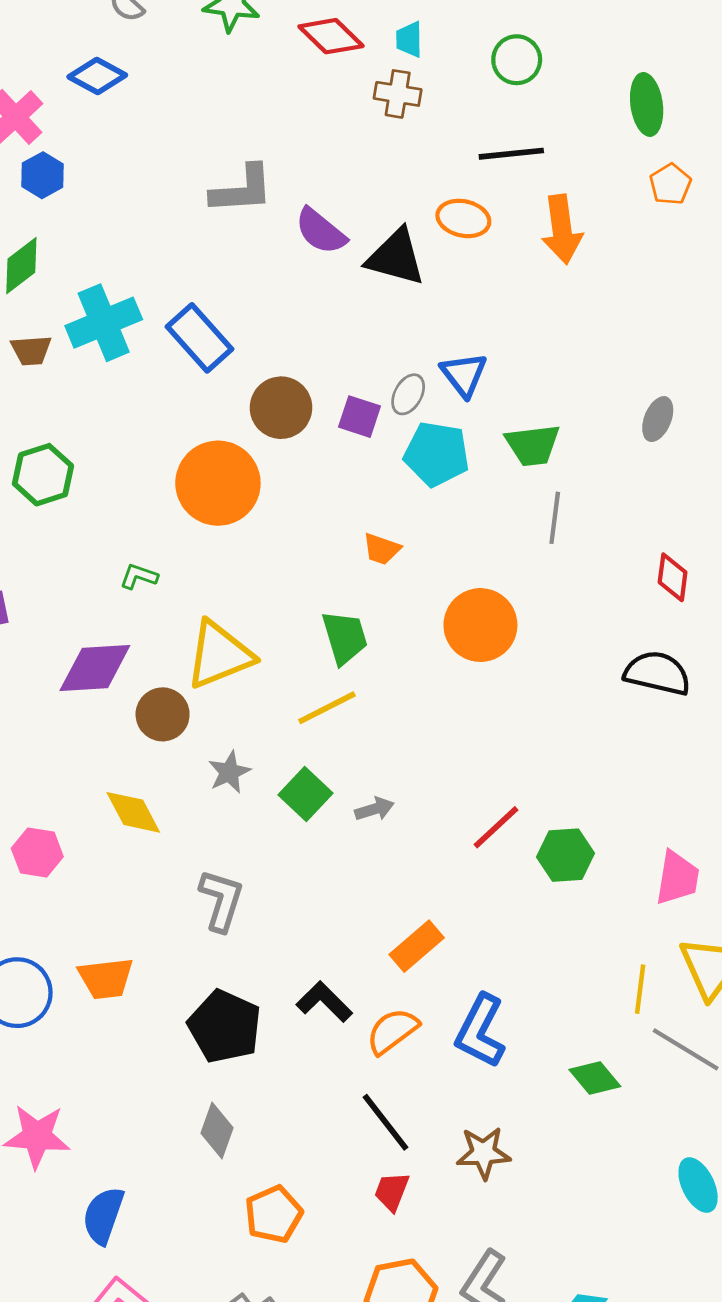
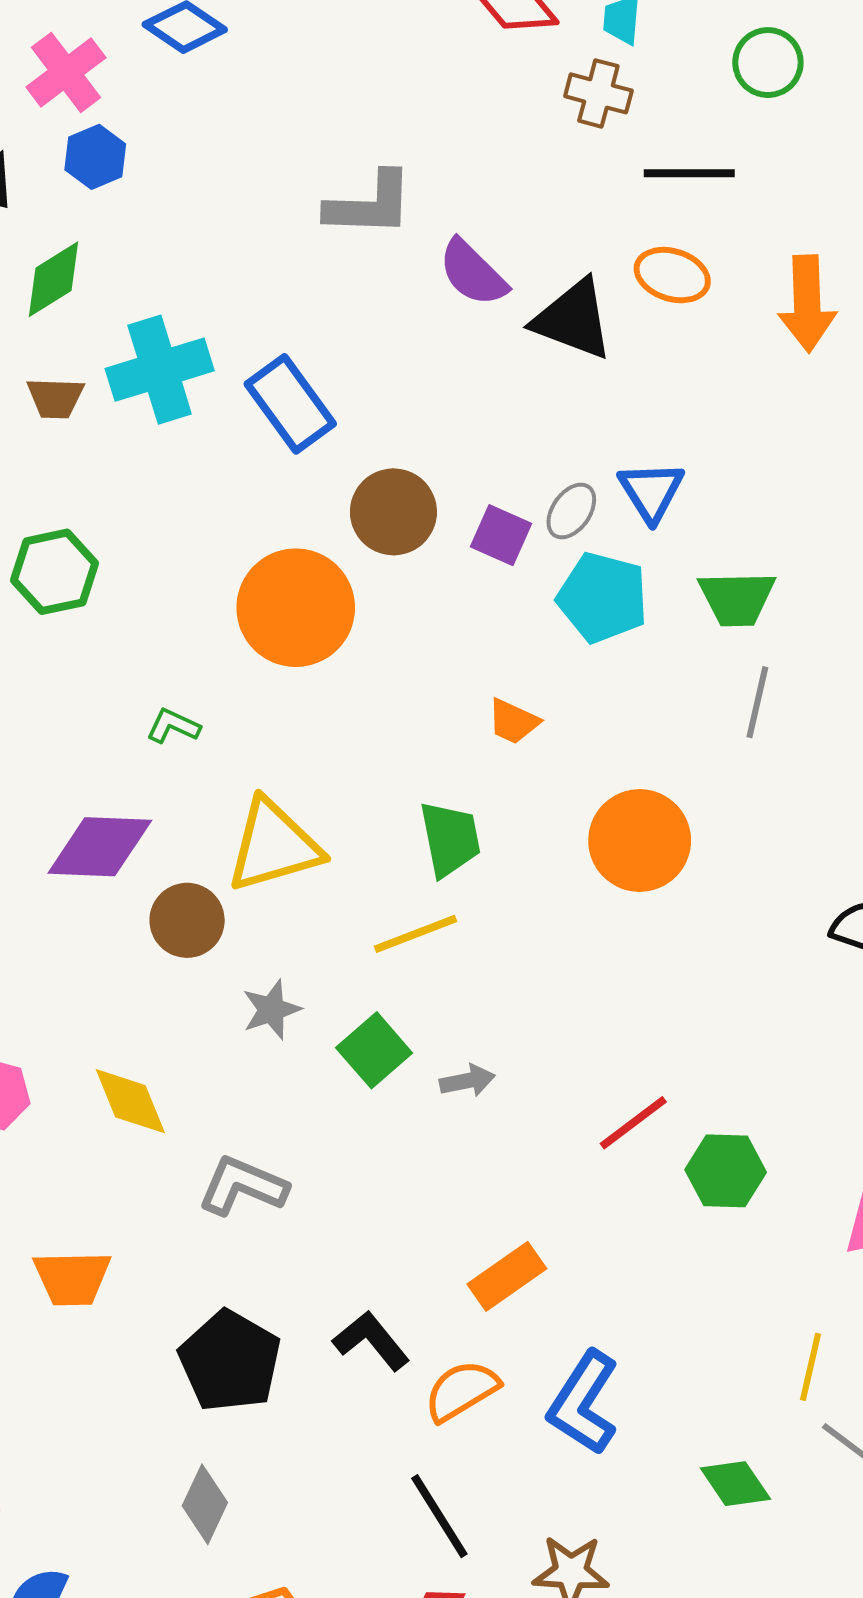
black line: (511, 154) -> (689, 173), moved
yellow diamond: (133, 812) -> (130, 1101), moved
gray L-shape: (221, 900) -> (243, 1186), turned -90

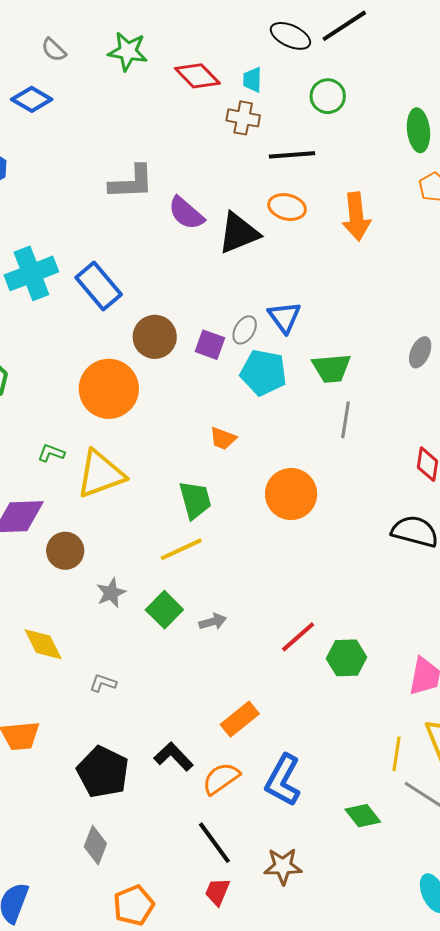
black triangle: (573, 319) -> (239, 233), turned -39
yellow triangle: (274, 846) -> (101, 474), moved
gray L-shape: (243, 1186) -> (103, 683), size x0.6

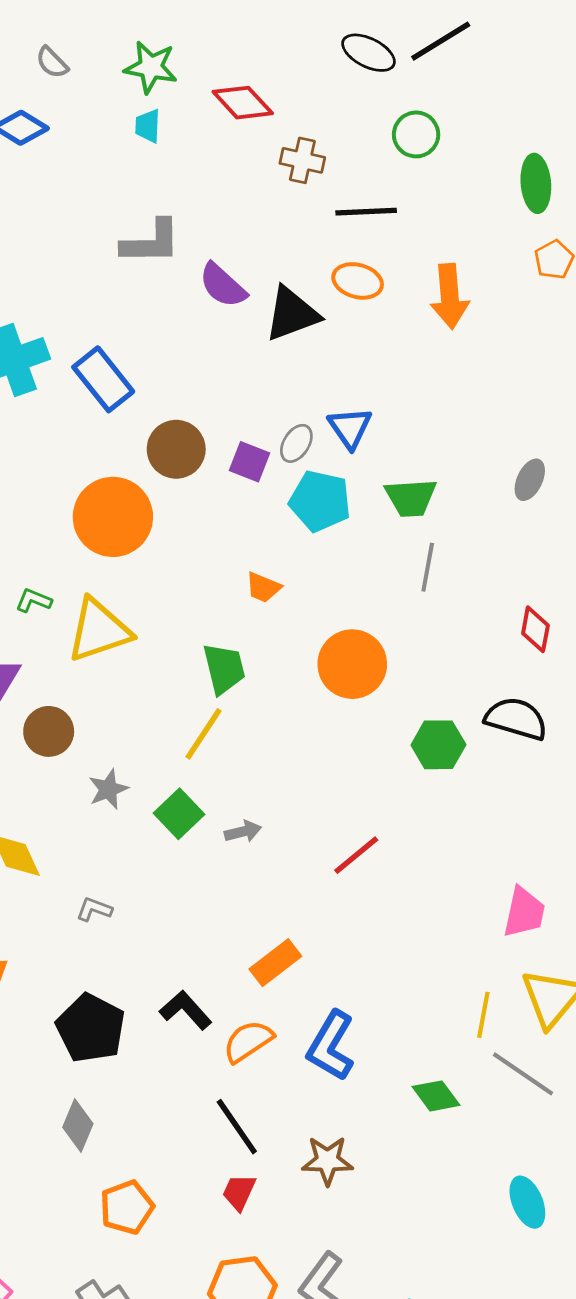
cyan trapezoid: (252, 80) -> (148, 126), moved
yellow line: (181, 549) -> (204, 734), turned -33
green hexagon: (347, 658) -> (438, 745), moved

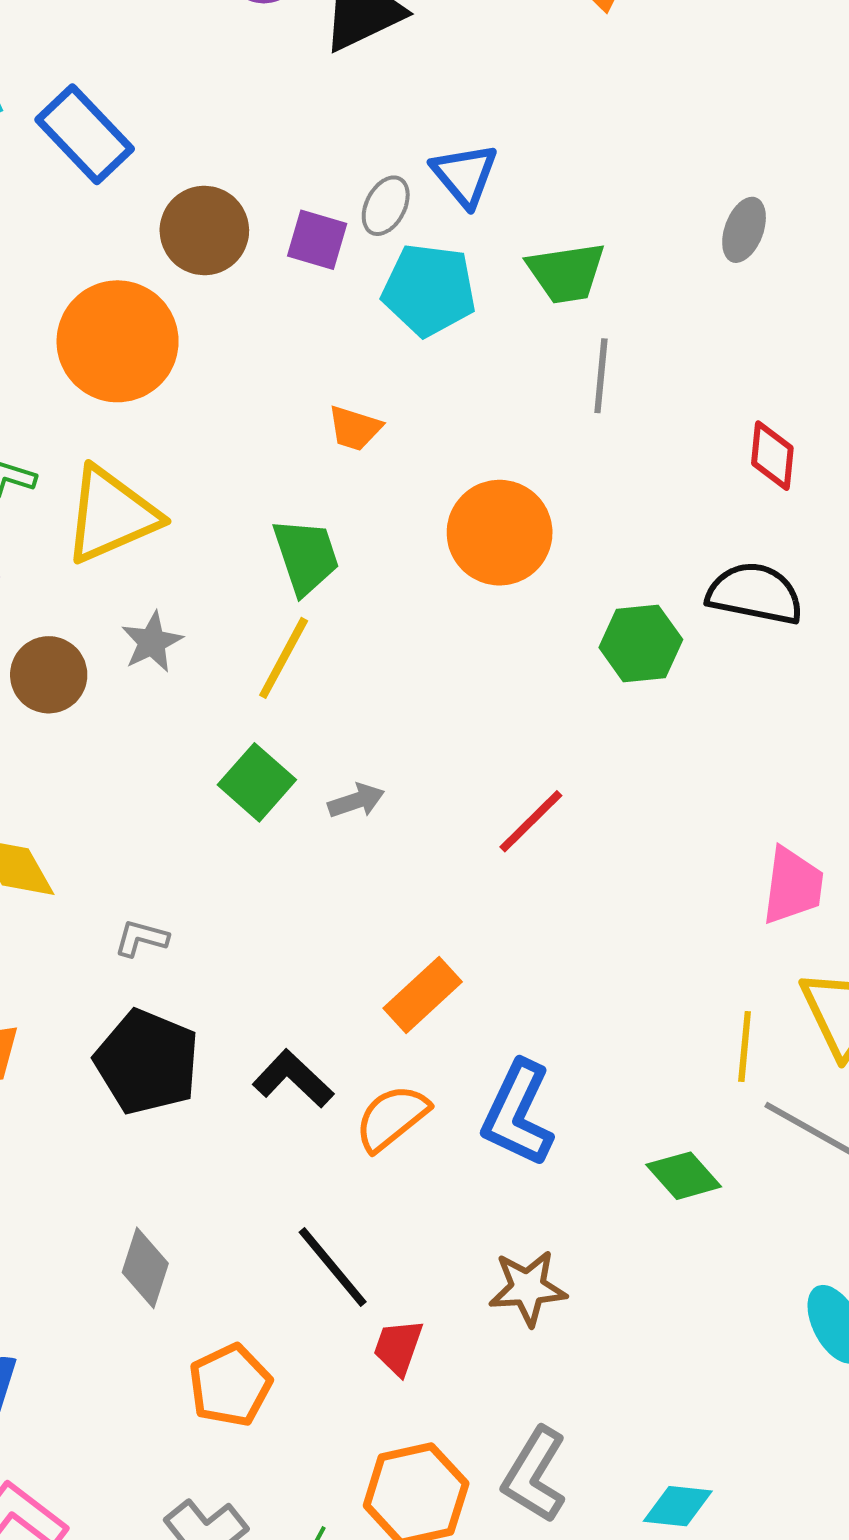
gray star: (108, 789) -> (152, 642), moved
black pentagon: (91, 1028) -> (147, 1062), moved
black line: (237, 1127) -> (333, 1267), moved

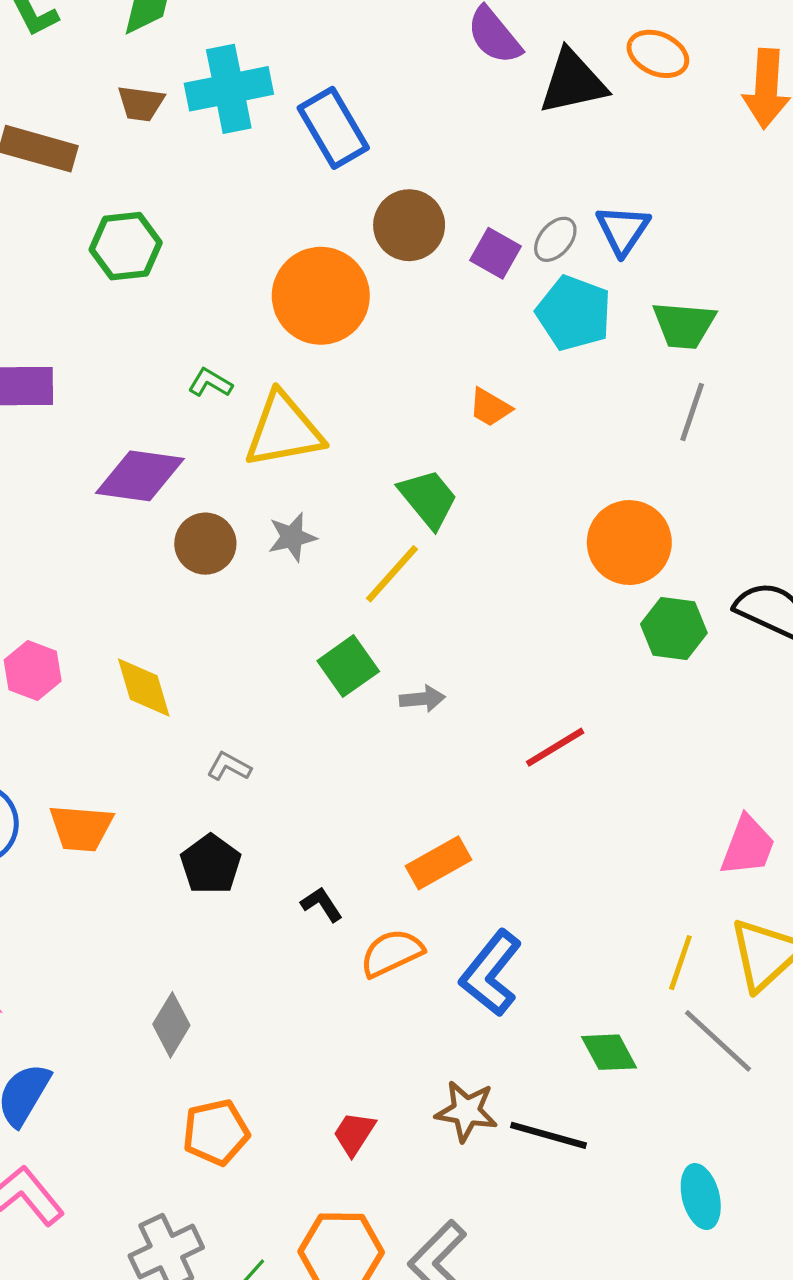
orange circle: (500, 533) -> (629, 543), moved
green trapezoid: (306, 556) -> (428, 499), turned -34
black pentagon: (147, 1062) -> (211, 864), size x0.7
black L-shape: (293, 1079) -> (322, 904), size x0.7
black line: (333, 1267) -> (548, 1135), moved, turned -48

